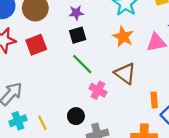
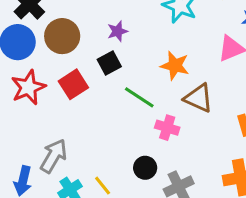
black square: (78, 35) -> (109, 63), moved
orange star: (123, 37) -> (175, 66), moved

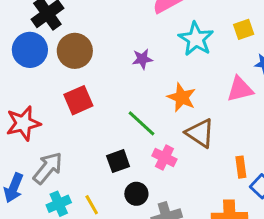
purple star: (117, 31) -> (142, 59), moved
black square: (109, 63) -> (118, 161), moved
red star: (28, 87) -> (23, 123), moved

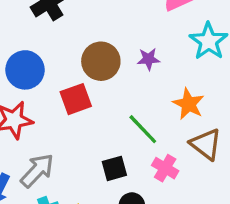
blue circle: (30, 50) -> (25, 70), moved
brown circle: (75, 51) -> (101, 61), moved

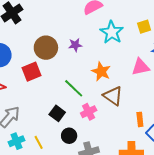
black square: (114, 168) -> (57, 113), turned -35
pink cross: (165, 168) -> (89, 112), turned 35

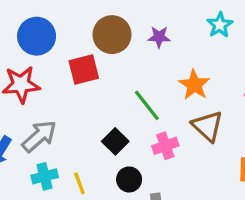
cyan star: (112, 32) -> (220, 25), size x0.7

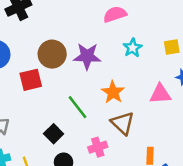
purple star: (159, 37) -> (87, 56), size x1.6
pink cross: (165, 146) -> (98, 147), moved

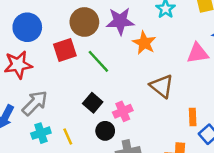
orange star: (113, 92) -> (144, 43), moved
green line: (78, 107) -> (98, 61), moved
pink cross: (98, 147) -> (123, 111), moved

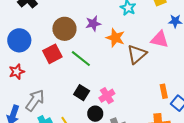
purple star: (120, 21) -> (93, 24), size x0.7
pink triangle: (198, 53) -> (160, 39), turned 30
red star: (18, 65) -> (17, 72), size x0.7
brown triangle: (162, 86) -> (137, 54), moved, turned 50

